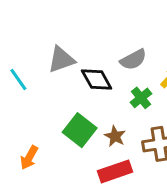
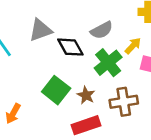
green cross: (141, 98) -> (108, 63), size x1.5

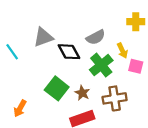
yellow arrow: (133, 46) -> (122, 51), turned 112

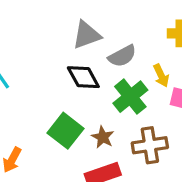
gray triangle: (43, 37) -> (87, 35), moved

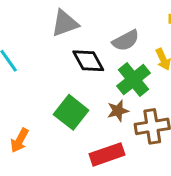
gray triangle: (87, 35) -> (65, 23), moved
brown star: (103, 137) -> (118, 111), moved, turned 30

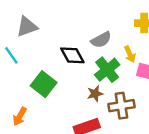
gray triangle: (65, 23) -> (27, 27), moved
green square: (71, 112) -> (44, 84), moved

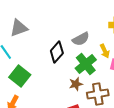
black diamond: (72, 55) -> (57, 52), turned 70
green square: (44, 84) -> (20, 76), moved

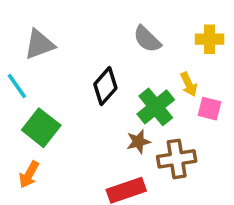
gray semicircle: (81, 39) -> (147, 39), moved, turned 72

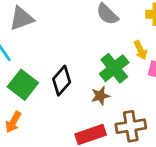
black diamond: (105, 86) -> (62, 81), moved
brown cross: (177, 159) -> (131, 126), moved

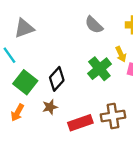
brown star: (100, 96) -> (50, 107), moved

